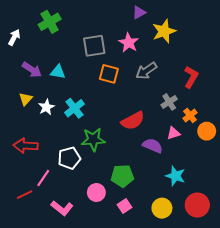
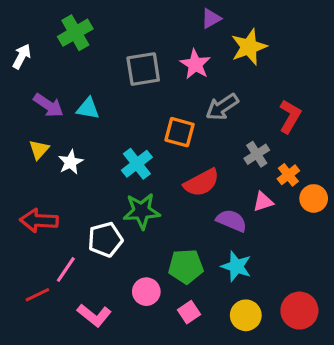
orange square: (109, 74) -> (179, 132), moved
cyan cross: (75, 108) -> (137, 164), moved
cyan star: (175, 176) -> (236, 266), moved

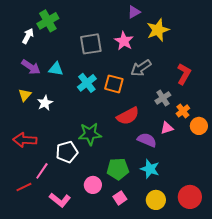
white arrow: (22, 56) -> (28, 36), moved
cyan cross: (137, 164) -> (87, 83), moved

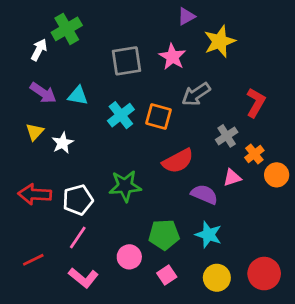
white pentagon: (67, 152) -> (78, 200), moved
pink line: (42, 171) -> (78, 237), moved

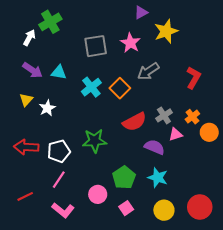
orange square: (158, 116) -> (120, 88), turned 30
gray cross: (227, 136) -> (164, 115), moved
green pentagon: (164, 235) -> (124, 178), turned -30

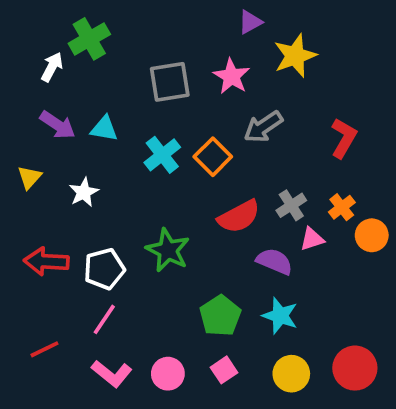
yellow triangle: (26, 100) -> (29, 177), moved
green star: (95, 141) -> (168, 250), turned 30
pink circle: (98, 194) -> (168, 374), moved

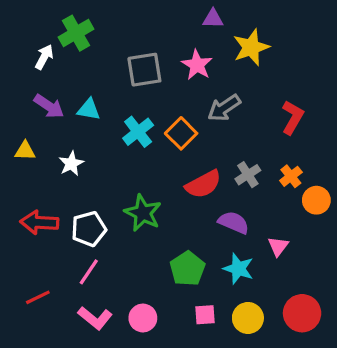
purple triangle: (250, 22) -> (213, 19), turned 30
yellow triangle: (29, 177) -> (25, 151), turned 50
pink triangle: (312, 239) -> (278, 246), moved, turned -35
pink square: (224, 370) -> (205, 315), moved, turned 30

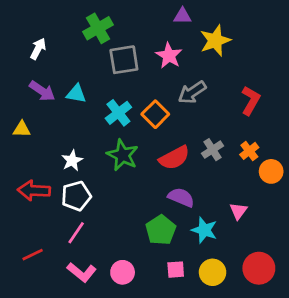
green cross: (76, 33) -> (98, 28), moved
white star: (71, 164) -> (72, 161), moved
green star: (143, 213) -> (123, 155), moved
purple semicircle: (234, 222) -> (181, 197), moved

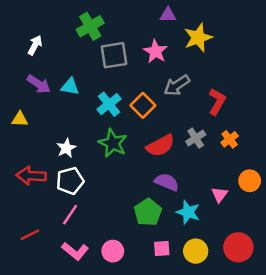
red L-shape: (251, 101) -> (217, 102), moved
orange circle: (271, 171) -> (250, 181), moved

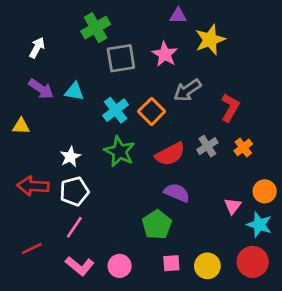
cyan star: (188, 212) -> (259, 225), moved

